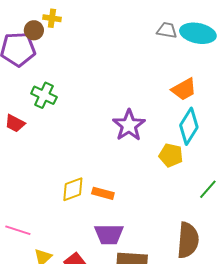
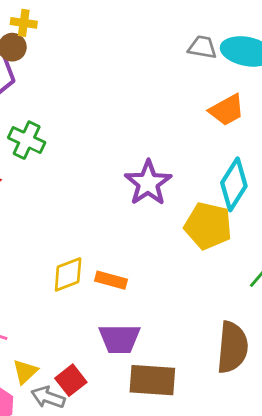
yellow cross: (52, 18) -> (24, 23), moved
orange trapezoid: (184, 89) -> (227, 110), moved
yellow pentagon: (171, 155) -> (208, 226), size x1.4

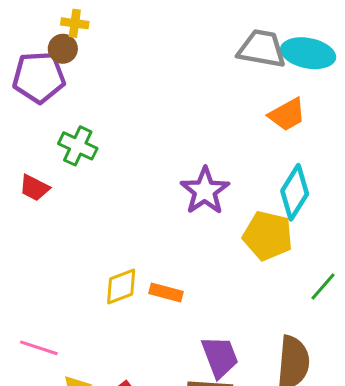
gray trapezoid: (202, 47) -> (262, 49), size x1.6
purple trapezoid: (119, 339) -> (220, 357), moved, turned -111

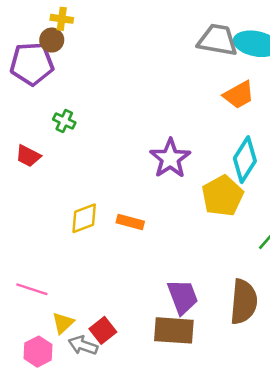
green cross: (78, 146) -> (64, 121), size x0.7
yellow pentagon: (268, 236) -> (222, 196), turned 30
yellow diamond: (121, 287) -> (84, 218), moved
orange rectangle: (166, 292) -> (130, 222), moved

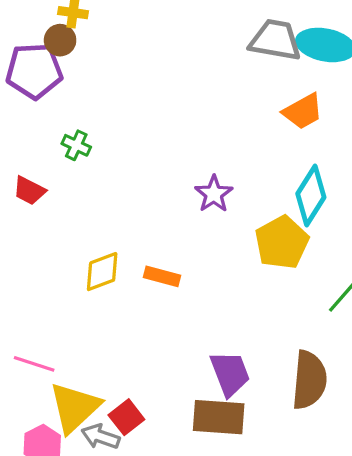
purple star: (170, 158) -> (214, 194), size x0.7
yellow triangle: (63, 323) -> (75, 407), size x1.8

